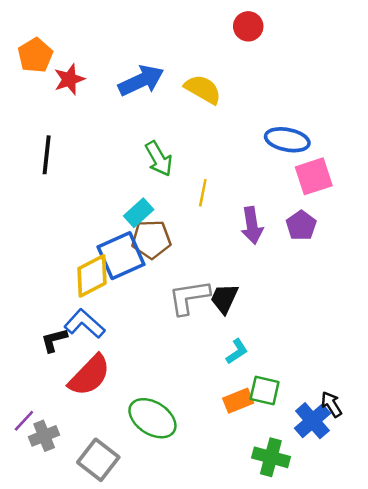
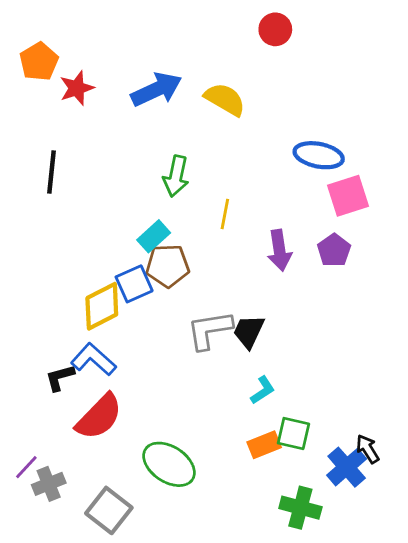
green arrow: (159, 159) -> (176, 176), turned 42
blue square: (121, 256) -> (134, 284), size x0.7

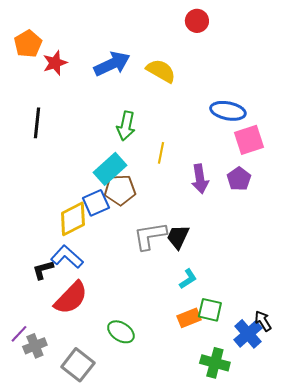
cyan rectangle: (154, 236) -> (110, 169), size x1.4
green ellipse: (169, 464) -> (121, 332), size x0.7

